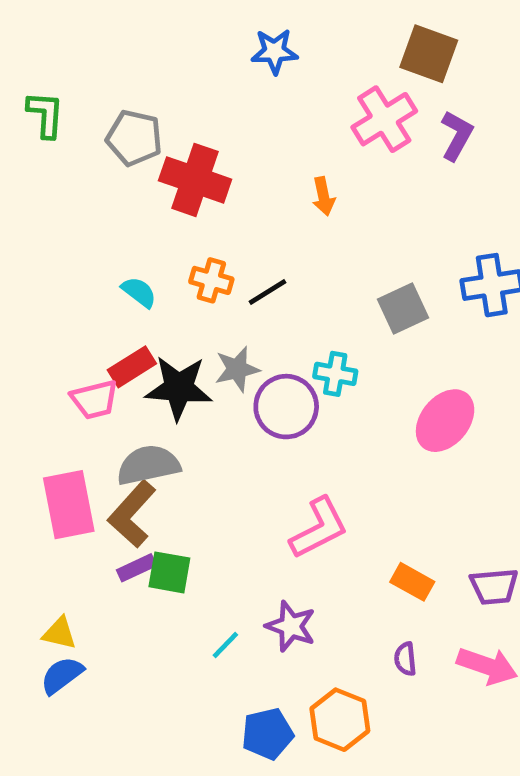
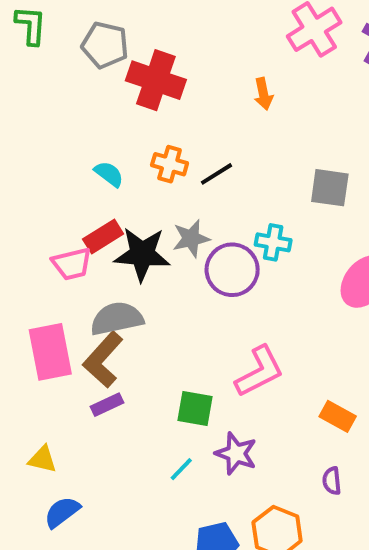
gray square: (403, 308) -> (330, 188), turned 33
green square: (169, 572) -> (195, 409), moved
blue semicircle: (62, 675) -> (62, 512), moved

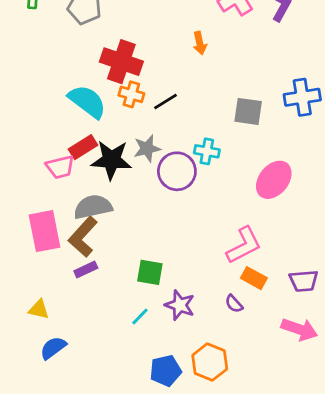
red cross: (156, 80) -> (121, 62), moved
cyan semicircle: (109, 174) -> (87, 101), size x1.8
pink L-shape: (259, 371) -> (244, 245), moved
purple semicircle: (332, 481) -> (234, 304), moved, turned -36

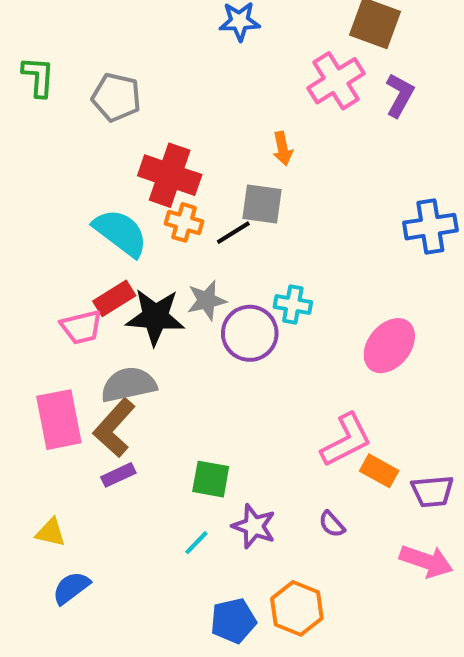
gray square: (248, 111) -> (262, 204), moved
orange rectangle: (254, 278) -> (379, 471), moved

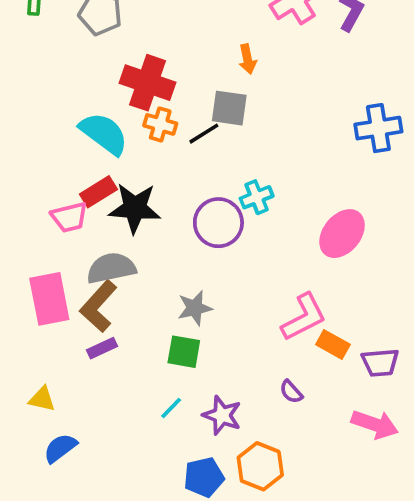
gray star: (207, 300) -> (195, 308), moved
cyan cross: (293, 305) -> (257, 197), turned -32
purple star: (254, 526) -> (222, 415), moved

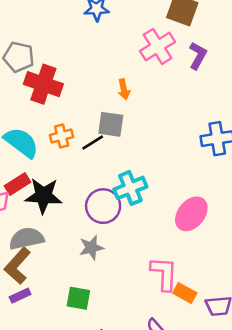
red cross: (147, 83) -> (43, 84), moved
orange cross: (160, 124) -> (62, 136), turned -30
cyan cross: (257, 197) -> (130, 188), size x1.4
gray star: (195, 308) -> (91, 248), moved
pink L-shape: (304, 317) -> (164, 274), turned -60

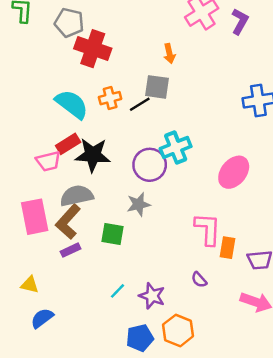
orange rectangle: (185, 293) -> (228, 248), turned 70
green square: (78, 298) -> (113, 234), moved

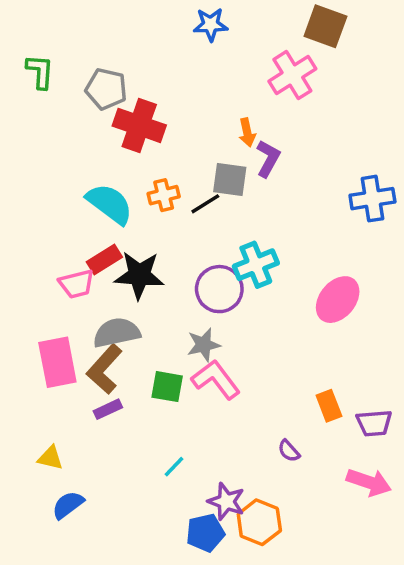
purple L-shape: (240, 21) -> (268, 159), moved
pink L-shape: (208, 229) -> (216, 380), moved, turned -40
orange rectangle: (228, 248) -> (329, 406), turned -30
purple star: (152, 296) -> (226, 501), moved

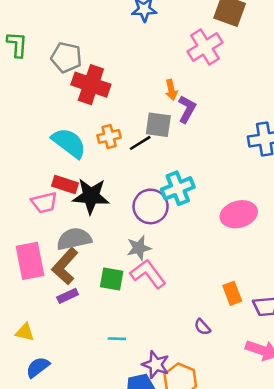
red rectangle: (104, 259) -> (65, 184), turned 50
pink ellipse: (338, 300) -> (239, 214), turned 36
cyan line: (174, 467) -> (117, 339), turned 48

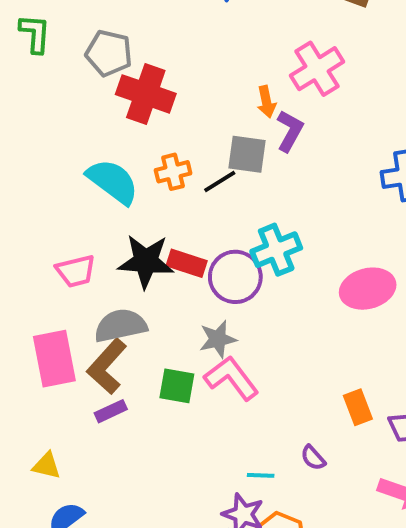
pink cross: (205, 47) -> (317, 69), moved
red rectangle: (65, 184) -> (187, 263), moved
cyan line: (117, 339) -> (261, 475), moved

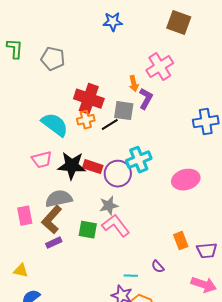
red cross: (146, 94) -> (89, 99), moved
pink trapezoid: (76, 271) -> (42, 160), moved
pink rectangle: (54, 359) -> (25, 216), size x0.7

